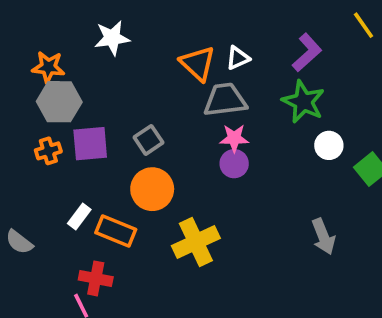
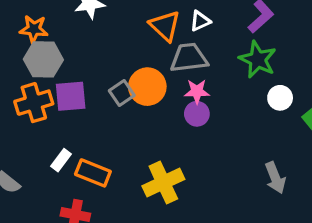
orange cross: (48, 151) -> (34, 103), size x1.6
orange circle: (152, 189) -> (147, 87), moved

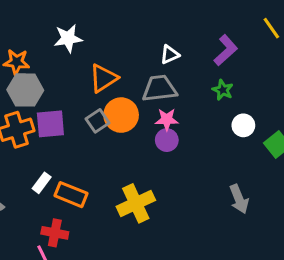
orange triangle: (165, 26) -> (103, 78), moved, turned 44
green star: (258, 59) -> (223, 90), size x0.6

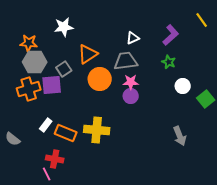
gray square: (98, 121) -> (64, 69), moved
yellow cross: (136, 203) -> (97, 130), moved, turned 30

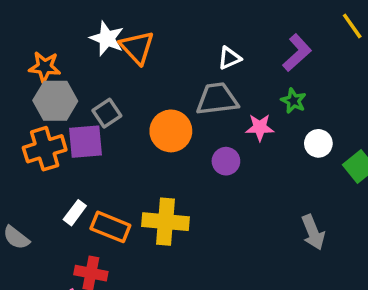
white star: (64, 27) -> (107, 39), turned 30
orange triangle: (88, 54) -> (137, 47), moved, turned -40
pink star: (131, 82) -> (260, 127), moved

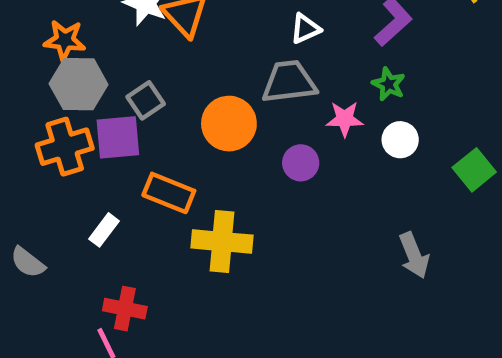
white circle: (318, 143) -> (400, 140), moved
orange rectangle: (110, 227) -> (169, 193), moved

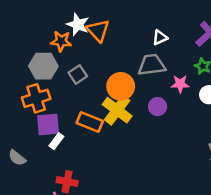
orange star: (65, 40) -> (61, 41), moved
purple square: (118, 137) -> (48, 124), moved
yellow cross: (222, 242) -> (117, 110), moved, turned 32

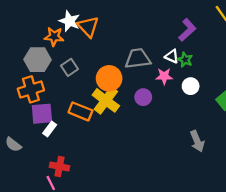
white triangle: (160, 38) -> (172, 56), moved, turned 48

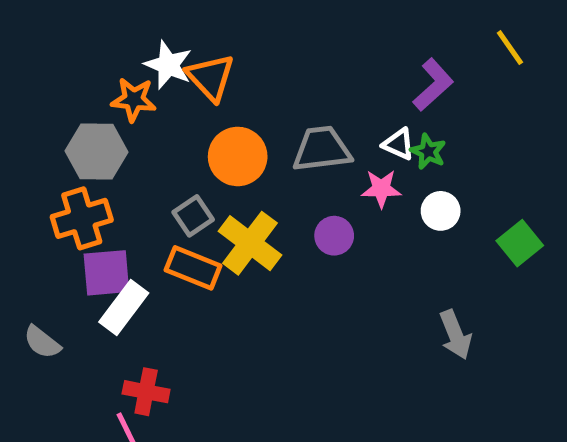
gray square: (69, 67) -> (193, 216), moved
orange circle: (109, 78) -> (238, 156), moved
white rectangle: (50, 129) -> (124, 307), size x1.5

